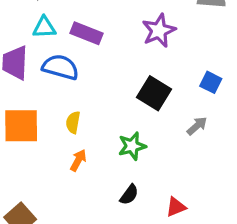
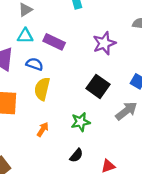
blue semicircle: (60, 67) -> (35, 64), size x0.7
yellow semicircle: (73, 122) -> (42, 89), moved, size x1.5
gray arrow: (197, 126) -> (126, 111), size x1.5

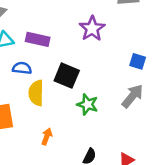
black square: (98, 86) -> (67, 76), moved
green star: (81, 122) -> (87, 104), moved, turned -30

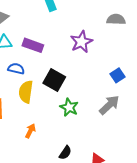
blue square: (138, 61) -> (117, 75), turned 32

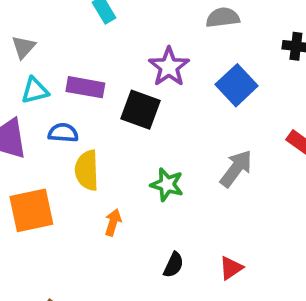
blue square: (117, 75) -> (237, 85), moved, size x1.5
black square: (54, 80) -> (140, 110), moved
orange arrow: (30, 131) -> (113, 222), moved

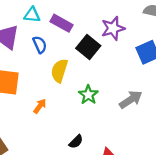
blue semicircle: (63, 133) -> (40, 45), turned 42
yellow semicircle: (87, 170) -> (59, 71), moved
orange arrow: (113, 222) -> (40, 106), moved

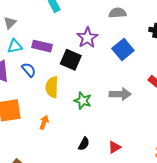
gray arrow: (131, 99) -> (120, 94), turned 50

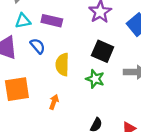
black square: (71, 60) -> (103, 51), moved

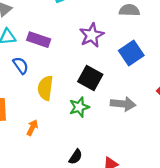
green star: (95, 79) -> (79, 107), turned 30

